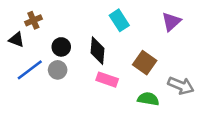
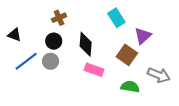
brown cross: (33, 20) -> (59, 18), moved
cyan rectangle: (119, 20) -> (116, 18), moved
purple triangle: (171, 22) -> (143, 36), moved

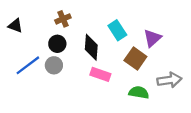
cyan rectangle: (116, 18) -> (117, 30), moved
black triangle: (14, 35) -> (15, 26), moved
gray arrow: (159, 75) -> (169, 80), turned -30

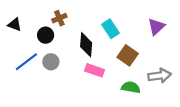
purple triangle: (152, 38) -> (156, 27), moved
black circle: (57, 44) -> (46, 35), moved

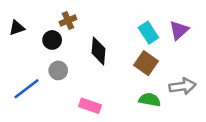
black triangle: (15, 24) -> (17, 28), turned -40
cyan rectangle: (111, 29) -> (148, 33), moved
blue line: (26, 62) -> (27, 89), moved
pink rectangle: (95, 70) -> (90, 106), moved

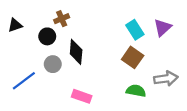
black diamond: (98, 51) -> (76, 52), moved

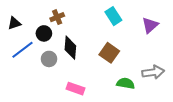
cyan rectangle: (135, 30) -> (113, 16), moved
brown square: (133, 57) -> (109, 53), moved
blue line: (24, 81) -> (22, 50), moved

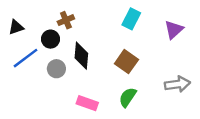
cyan rectangle: (113, 16) -> (131, 19), turned 60
green semicircle: (126, 83) -> (128, 97), moved, turned -66

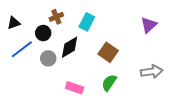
cyan rectangle: (131, 19) -> (87, 22), moved
black diamond: (81, 56) -> (70, 47), turned 55

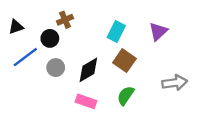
cyan rectangle: (87, 22) -> (116, 31), moved
purple triangle: (149, 25) -> (158, 31), moved
black diamond: (70, 47) -> (88, 70), moved

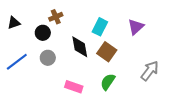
blue line: (25, 57) -> (17, 62), moved
black diamond: (88, 70) -> (80, 47), moved, turned -70
gray arrow: (175, 83) -> (150, 71), turned -45

